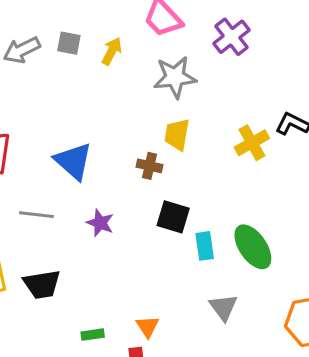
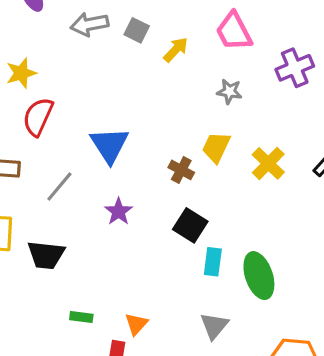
gray star: (175, 77) -> (229, 91), size x0.6
yellow cross: (252, 143) -> (268, 163), moved, turned -32
gray line: (36, 215) -> (59, 187), turned -72

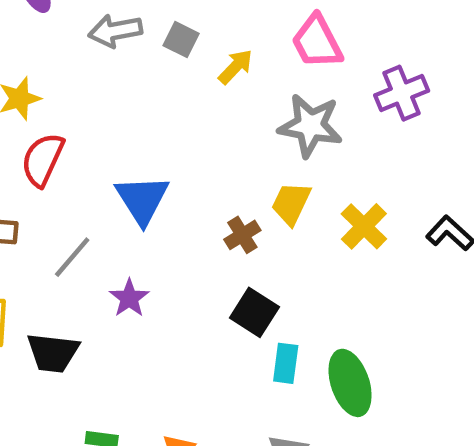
gray star: (229, 91) -> (310, 126), size x1.8
brown cross: (181, 170) -> (242, 235), turned 30
purple star: (119, 212) -> (129, 298), moved

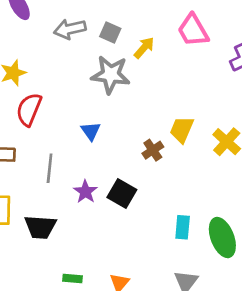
gray star: (310, 126) -> (111, 75), moved
blue triangle: (142, 199) -> (91, 131), size x0.6
gray line: (72, 257) -> (50, 168), turned -32
black square: (254, 312) -> (122, 193), moved

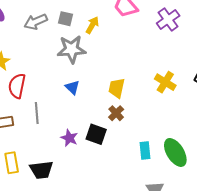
yellow trapezoid: (182, 130) -> (117, 88), moved
blue triangle: (91, 131) -> (72, 87), moved
brown cross: (153, 150) -> (116, 113), moved
gray line: (50, 168) -> (37, 113), moved

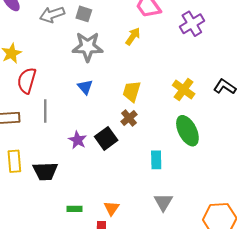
yellow arrow: (92, 25) -> (133, 36), moved
black square: (96, 134) -> (106, 138), turned 30
green ellipse: (175, 152) -> (187, 131), moved

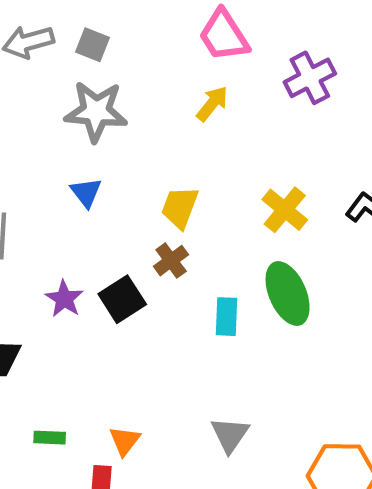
yellow arrow: (133, 36) -> (212, 104), moved
cyan rectangle: (156, 160) -> (227, 317), moved

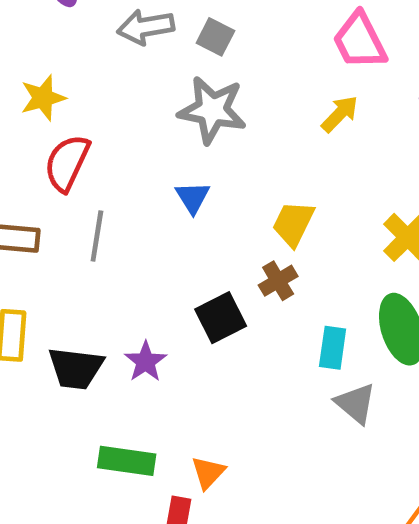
purple star: (64, 299) -> (146, 362), moved
gray triangle: (230, 435) -> (356, 403), moved, turned -30
green rectangle: (50, 438) -> (127, 461), size x1.6

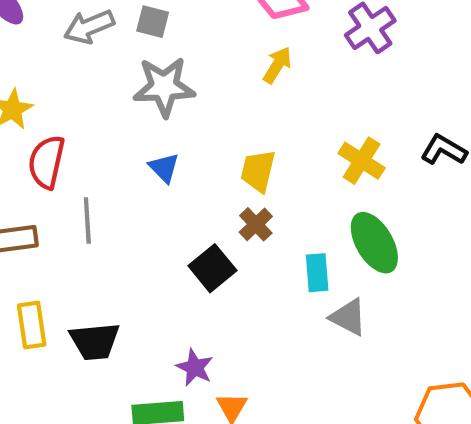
purple star: (146, 362) -> (195, 368), moved

